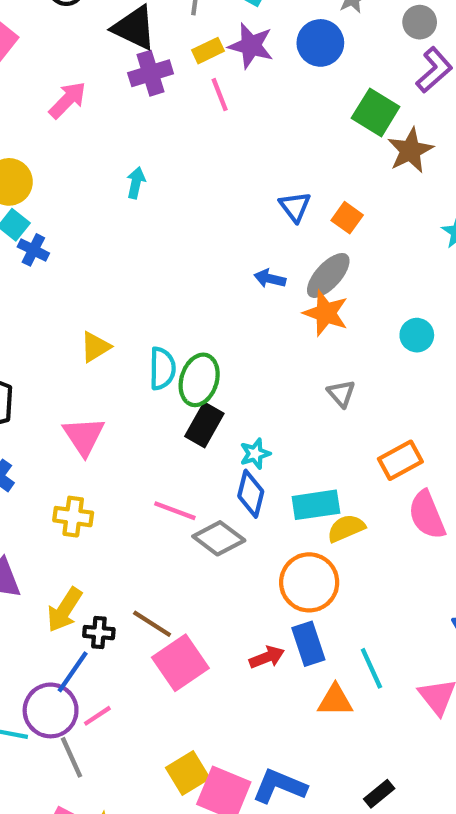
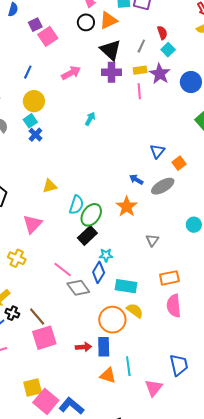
orange star: (326, 313) -> (127, 207), moved
yellow semicircle: (346, 528) -> (135, 311), moved, turned 42

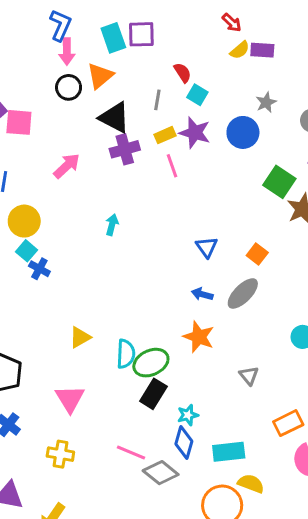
pink square: (48, 36) -> (19, 122), turned -36
blue triangle: (157, 151) -> (207, 247), moved
green ellipse: (91, 215) -> (151, 363), turned 45

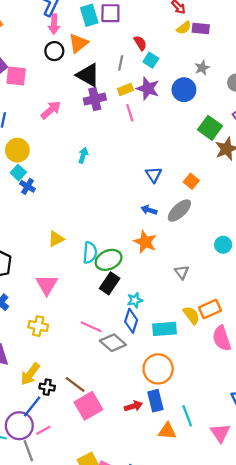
yellow semicircle: (251, 484) -> (191, 315), moved, turned 30

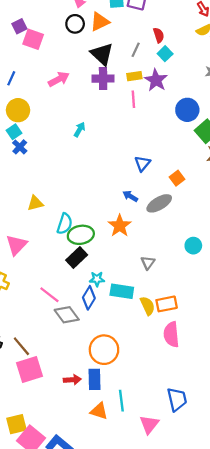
blue circle: (184, 90) -> (187, 110), moved
cyan rectangle: (165, 329) -> (122, 291), moved

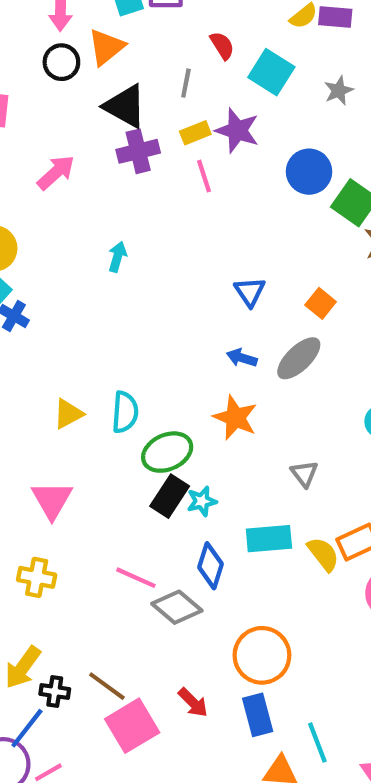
cyan square: (165, 54) -> (271, 72), moved, size x1.5
cyan semicircle: (65, 224) -> (125, 412), moved
cyan star: (97, 279) -> (202, 501), moved
red arrow: (72, 380) -> (193, 703), moved, turned 63

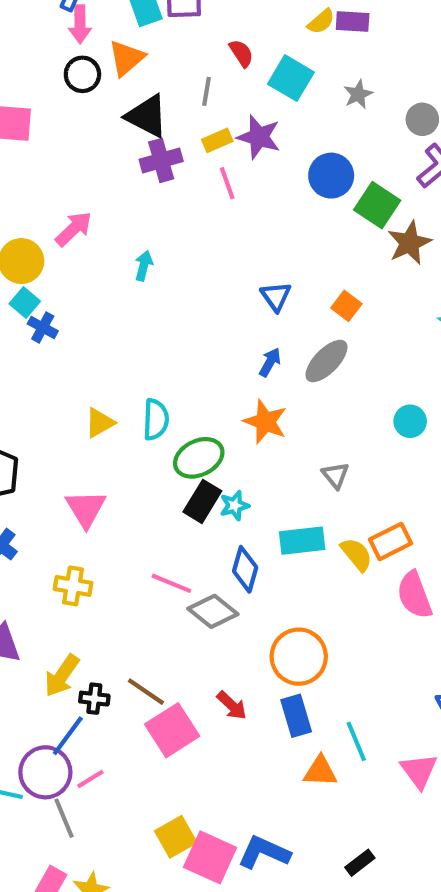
pink arrow: (56, 172) -> (74, 229), moved
blue arrow: (242, 358) -> (270, 362), turned 104

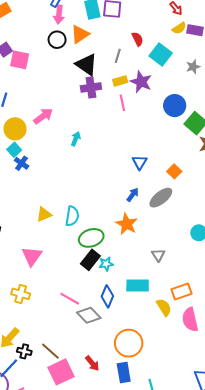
yellow semicircle: (356, 554) -> (164, 307), moved

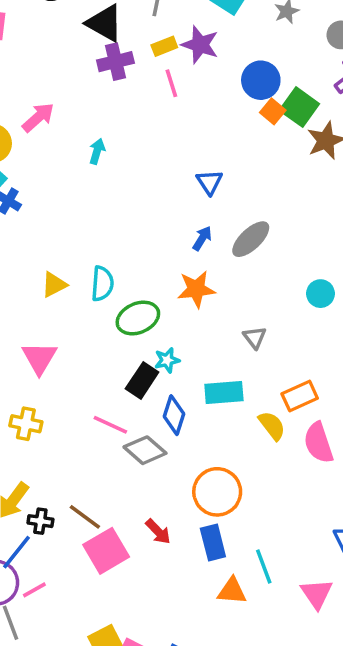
orange square: (174, 171) -> (273, 111), moved
orange star: (127, 224) -> (196, 289), turned -30
black rectangle: (90, 260) -> (142, 380), moved

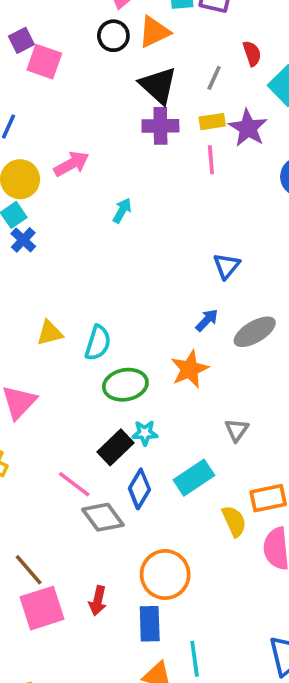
orange star: (196, 289) -> (190, 369), turned -30
cyan rectangle: (224, 392) -> (194, 478), turned -42
red arrow: (158, 532) -> (98, 601), turned 44

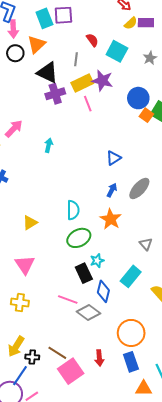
yellow rectangle: (212, 122) -> (82, 83), size x1.5
blue triangle: (227, 266) -> (114, 158), turned 35
cyan semicircle: (98, 343) -> (73, 210), moved
black rectangle: (116, 447) -> (84, 273), turned -54

